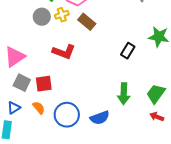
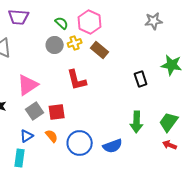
black rectangle: (128, 51) -> (141, 79), turned -49
red L-shape: (64, 52) -> (77, 80), turned 55
gray square: (22, 83) -> (35, 111), turned 30

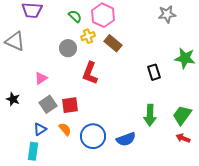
gray circle: (55, 45) -> (68, 48), moved
red L-shape: (77, 80) -> (90, 73), turned 35
pink triangle: (28, 85) -> (41, 78), size x0.6

